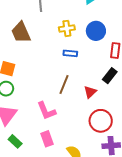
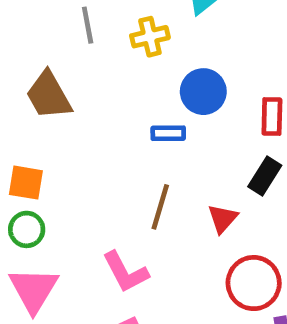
yellow cross: (67, 28) -> (150, 37), moved
blue circle: (96, 31) -> (203, 92), moved

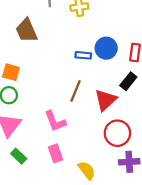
blue circle: (203, 92) -> (106, 48), moved
red triangle: (223, 219) -> (106, 100), size x1.5

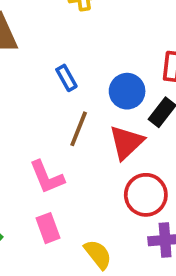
blue circle: (106, 48) -> (127, 91), moved
blue rectangle: (83, 55) -> (66, 78), moved, turned 56

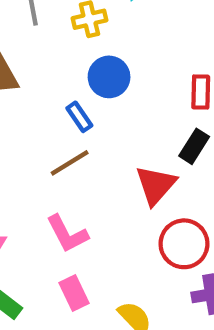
blue circle: (127, 91) -> (109, 77), moved
brown line: (79, 129) -> (70, 163), moved, turned 42

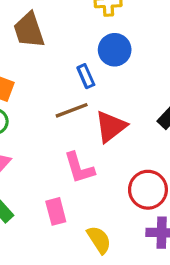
red triangle: (156, 185) -> (111, 127), moved
pink L-shape: (67, 234) -> (79, 168), moved

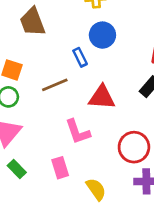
brown line: (72, 110) -> (55, 85), moved
red triangle: (111, 127) -> (102, 97), turned 44

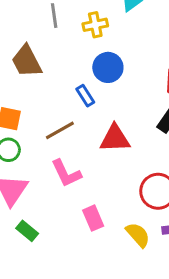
pink L-shape: (78, 132) -> (66, 173), moved
pink rectangle: (60, 168) -> (93, 218), moved
yellow semicircle: (96, 189) -> (138, 235), moved

